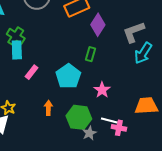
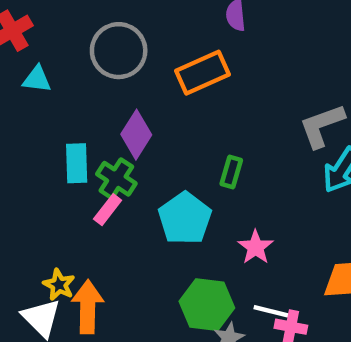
purple diamond: (98, 25) -> (136, 135), moved
green cross: (16, 36) -> (116, 179), moved
orange arrow: (48, 108) -> (88, 307), moved, size x1.6

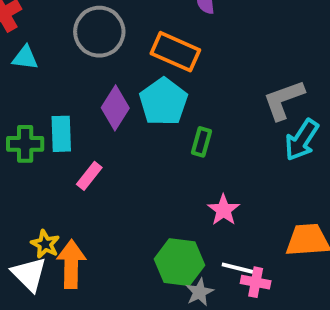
orange rectangle: (203, 73) -> (175, 52), turned 48
green cross: (116, 179) -> (25, 144), moved, turned -33
cyan pentagon: (185, 218) -> (163, 102), moved

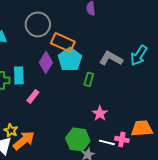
orange rectangle: (175, 52) -> (63, 42), moved
gray L-shape: (284, 100) -> (111, 58), moved, turned 50
cyan arrow: (302, 140) -> (139, 55), moved
orange arrow: (71, 264) -> (24, 140), turned 50
pink cross: (256, 282) -> (122, 139), moved

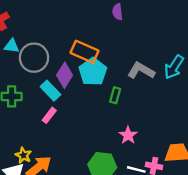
gray circle: (38, 24) -> (34, 58), moved
cyan rectangle: (19, 75) -> (50, 91), moved, turned -42

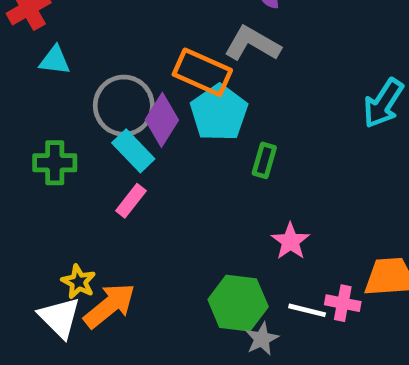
gray circle: (34, 58) -> (124, 106), moved
gray L-shape: (141, 71) -> (252, 44), moved

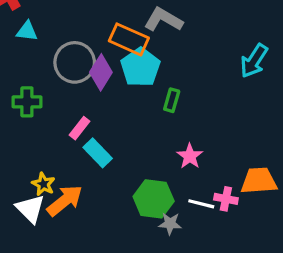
cyan rectangle: (133, 151) -> (98, 153), moved
gray star: (262, 339) -> (170, 224), turned 30

